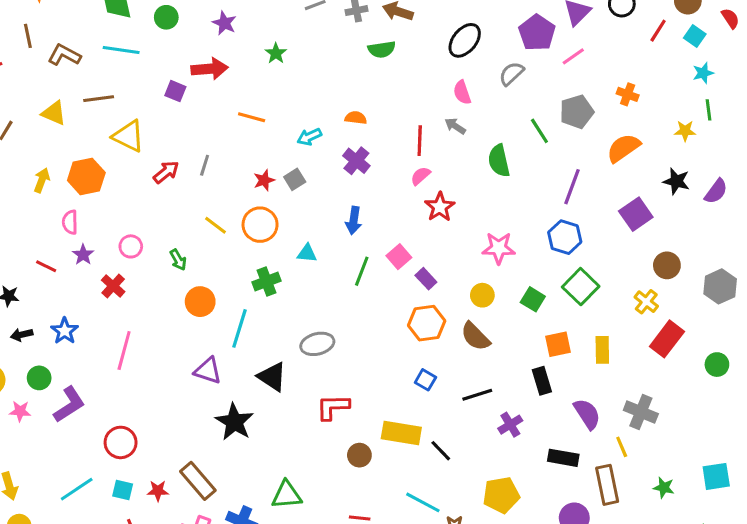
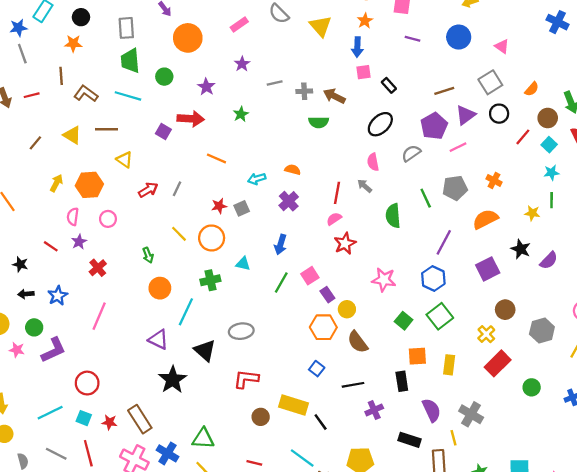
yellow triangle: (129, 136) -> (124, 160), size x0.7
pink circle: (131, 246) -> (108, 219), moved
yellow circle: (482, 295) -> (347, 309), moved

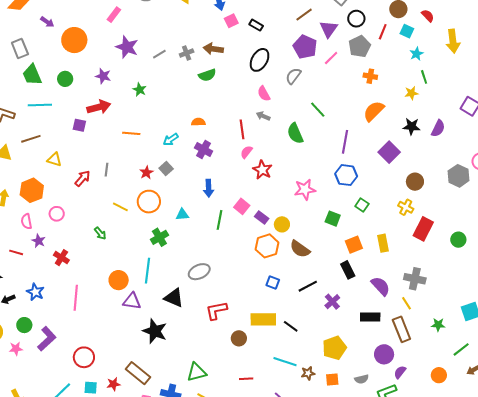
purple star: (242, 64) -> (127, 47), size x1.6
gray pentagon: (455, 188) -> (360, 46), moved
orange circle: (160, 288) -> (119, 280), moved
green square: (440, 316) -> (362, 205), size x0.6
gray hexagon: (542, 330) -> (459, 176), moved

